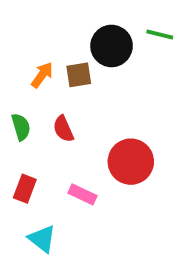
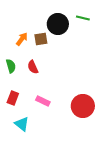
red circle: (131, 162) -> (83, 106), moved

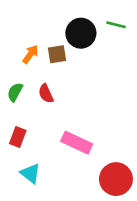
green semicircle: (11, 66) -> (15, 92), turned -136
pink rectangle: (43, 101) -> (77, 143), moved, size x1.5
red circle: (83, 106) -> (116, 179), moved

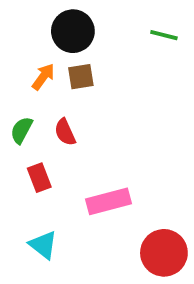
black circle: (81, 33) -> (73, 31), moved
red rectangle: (18, 137) -> (39, 178), moved, turned -42
pink rectangle: (77, 143) -> (109, 201), turned -40

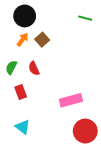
black circle: (73, 31) -> (25, 16), moved
brown square: (81, 77) -> (42, 40), turned -32
pink rectangle: (109, 201) -> (71, 100), moved

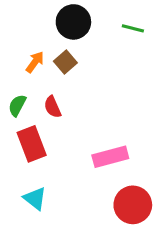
black circle: (25, 16) -> (73, 22), moved
red rectangle: (21, 92) -> (32, 144), size x1.5

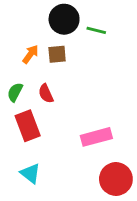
green line: (133, 28) -> (96, 30), moved
brown square: (65, 62) -> (57, 54), turned 36

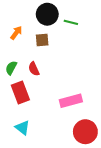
orange arrow: (30, 54) -> (16, 33), moved

